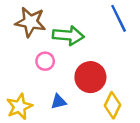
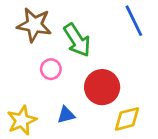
green arrow: (68, 35) -> (77, 40), turned 52
yellow diamond: (112, 105) -> (127, 119), turned 50

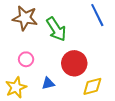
pink circle: (51, 69) -> (26, 59), moved

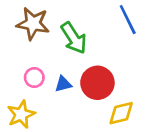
blue triangle: (48, 83) -> (63, 84), moved

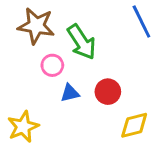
pink circle: (34, 78) -> (52, 65), moved
red circle: (97, 83) -> (108, 92), size x0.7

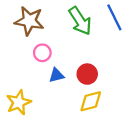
green arrow: (82, 42) -> (80, 21), moved
yellow diamond: (134, 125) -> (91, 101), moved

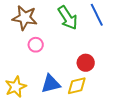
red circle: (87, 74) -> (86, 63), moved
blue triangle: (56, 75) -> (51, 84), moved, size x1.5

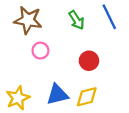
green arrow: (68, 18) -> (77, 20), size x0.7
red circle: (86, 63) -> (89, 61), moved

